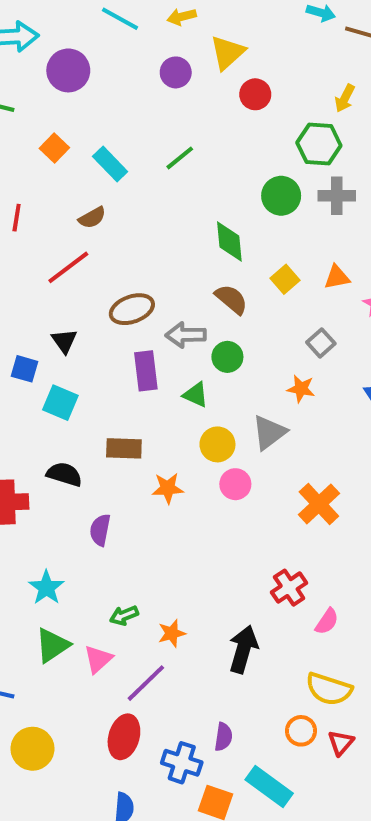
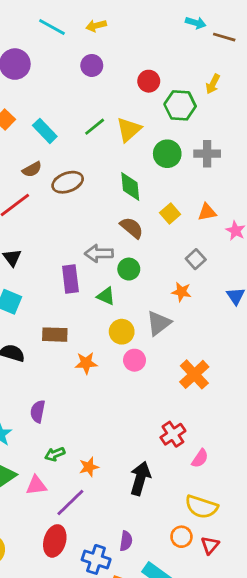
yellow triangle: (227, 53) -> (129, 130), moved
green hexagon: (319, 144) -> (180, 105), moved
brown ellipse: (132, 309) -> (68, 182), moved
purple semicircle: (100, 530) -> (38, 411), moved
pink triangle: (98, 659) -> (36, 485), turned 35

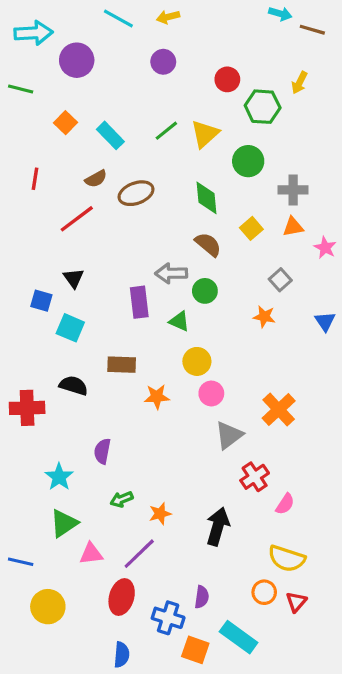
gray cross: (207, 154) -> (293, 190), moved
gray triangle: (159, 323) -> (229, 435), moved
pink triangle: (36, 485) -> (91, 554), moved

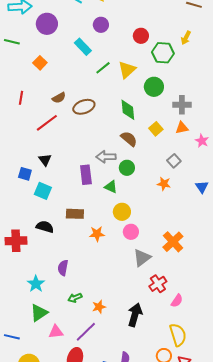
cyan rectangle: (110, 135) -> (83, 47), moved
yellow semicircle: (287, 559) -> (178, 335), turned -125

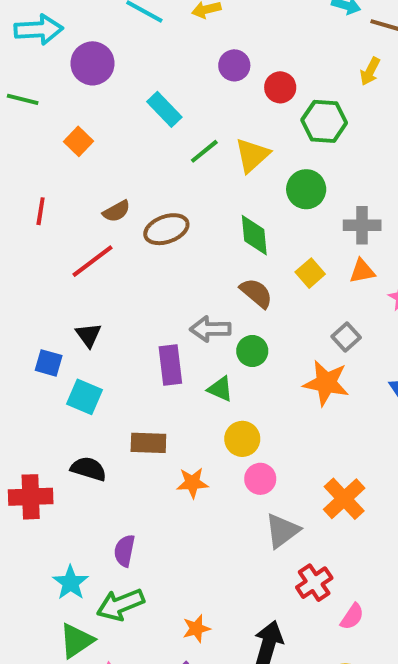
purple circle: (101, 25) -> (234, 65), moved
yellow arrow: (186, 38) -> (370, 71), moved
orange star: (164, 184) -> (326, 383), size x1.6
green arrow: (75, 298) -> (120, 605), moved, size x1.6

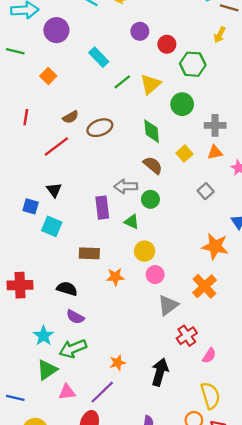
orange star: (326, 383) -> (215, 246), moved
black semicircle: (89, 469) -> (67, 289), moved
purple semicircle: (124, 551) -> (75, 317), turned -72

